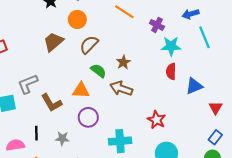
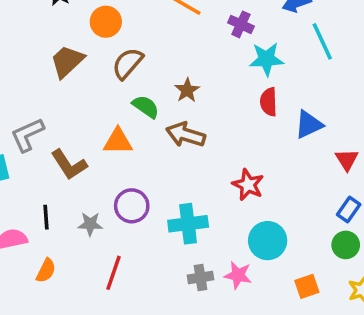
purple circle: (88, 117) -> (132, 206), moved

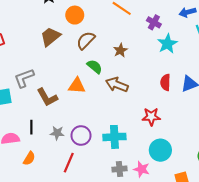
cyan star: (266, 59) -> (167, 44), turned -30
brown star: (187, 90) -> (120, 50), moved
red semicircle: (269, 102) -> (165, 82), moved
red star: (248, 185) -> (151, 117), turned -30
purple circle: (132, 206) -> (81, 135), moved

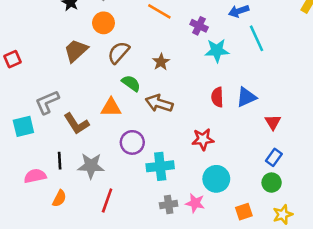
cyan star: (167, 44) -> (217, 50), turned 30
gray star: (57, 133) -> (91, 166), size x1.5
purple circle: (81, 135) -> (132, 142), moved

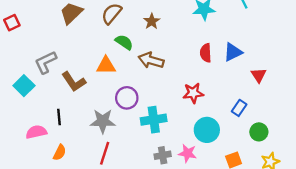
cyan square: (23, 126) -> (24, 86), turned -30
blue rectangle: (274, 157) -> (239, 108), moved
gray star: (91, 166) -> (103, 121), moved

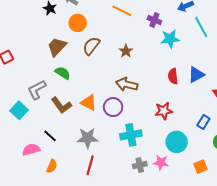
green semicircle: (124, 42) -> (63, 73), moved
orange triangle: (106, 66) -> (89, 103), moved, turned 30
purple circle: (127, 98) -> (113, 107), moved
black line: (59, 117) -> (50, 136), turned -40

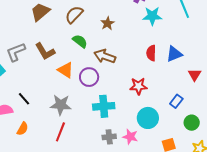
green semicircle: (63, 73) -> (80, 41), moved
brown L-shape: (61, 105) -> (45, 51), moved

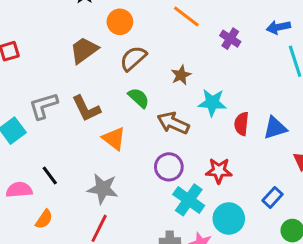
cyan star: (152, 16) -> (212, 103), moved
purple circle: (89, 77) -> (169, 167), moved
cyan cross: (104, 106) -> (189, 200), moved, turned 35

